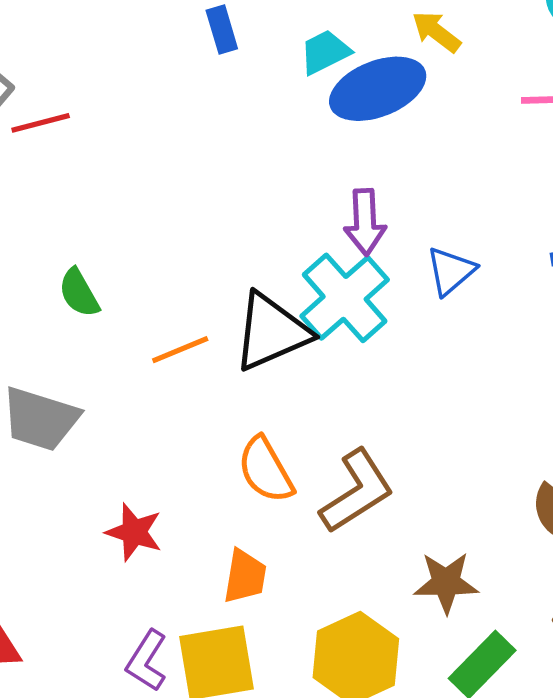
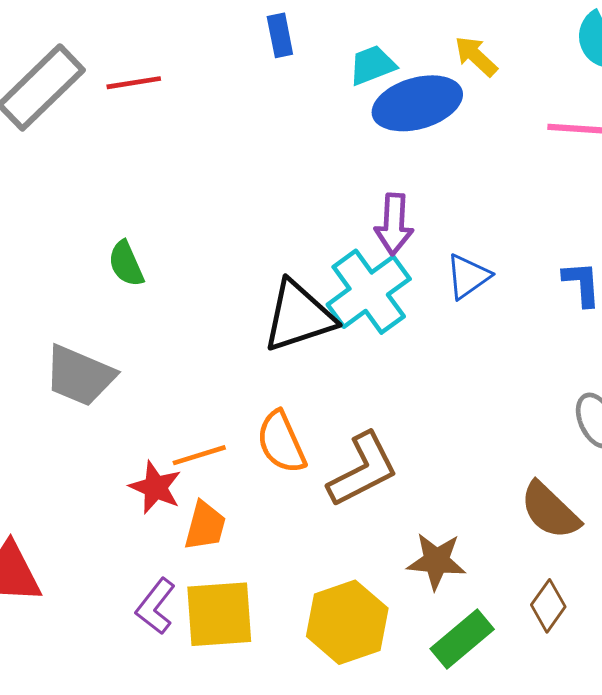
red line: (41, 123) -> (134, 83), moved
orange line: (180, 350) -> (199, 455), moved
orange trapezoid: (245, 576) -> (205, 526), moved

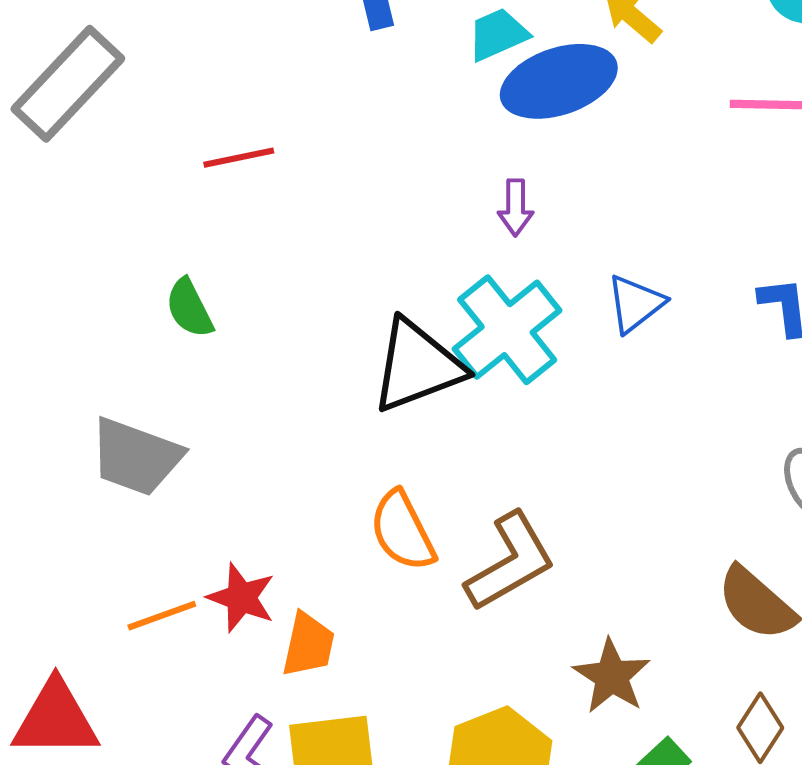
red line: (134, 83) -> (239, 158), moved
purple arrow: (394, 224) -> (516, 208), moved, size x0.7
orange line: (199, 455) -> (162, 616), moved
brown star: (436, 561) -> (612, 676), turned 30

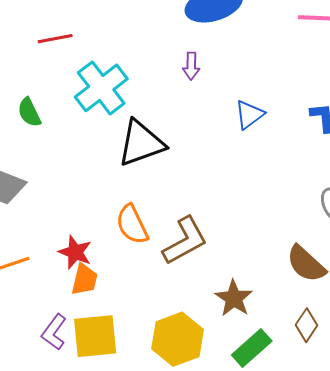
cyan cross: (507, 330) -> (101, 88), moved
red star: (241, 598) -> (75, 252), moved

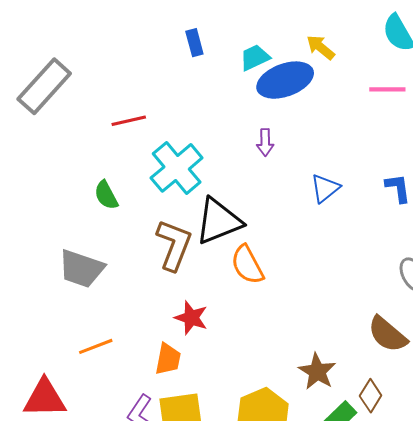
orange semicircle: (132, 224) -> (247, 265), moved
brown L-shape: (185, 241) -> (174, 245), moved, turned -38
red star: (75, 252) -> (191, 318), moved
brown diamond: (307, 325) -> (371, 396), moved

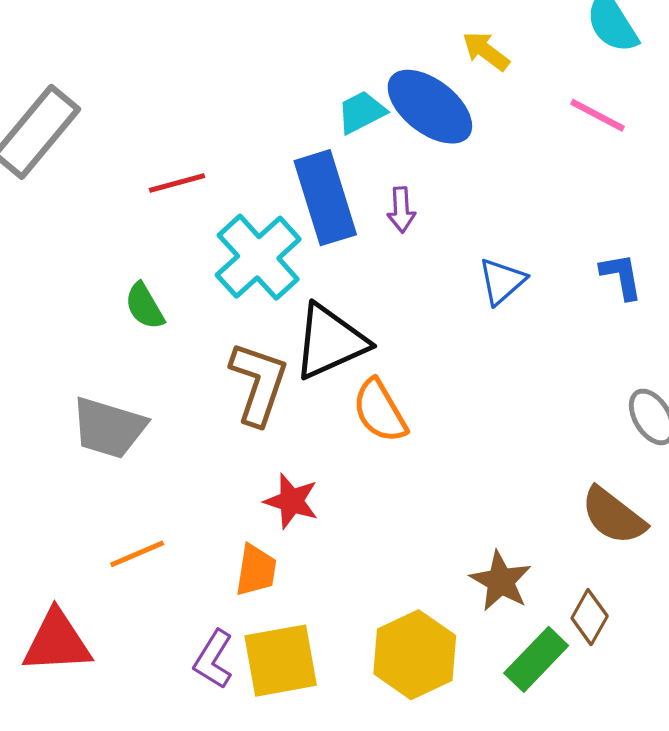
blue rectangle: (194, 43) -> (325, 198), moved, size x2.0
cyan trapezoid: (255, 58) -> (361, 112), moved
blue ellipse: (285, 80) -> (430, 107), turned 60
pink line: (387, 89) -> (598, 115), turned 30

